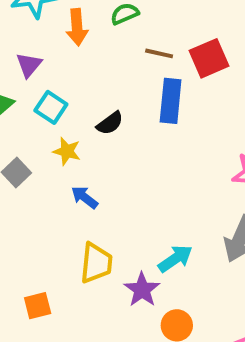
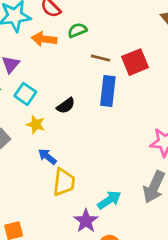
orange arrow: (77, 27) -> (44, 39), turned 100
yellow trapezoid: (96, 263) -> (64, 182), moved

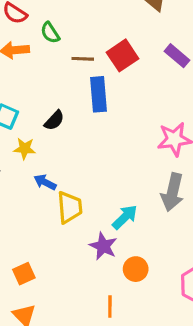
green semicircle: (77, 30) -> (50, 33), turned -90

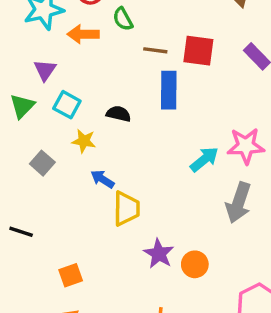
red square: (123, 55) -> (198, 51), turned 36
black semicircle: (54, 120) -> (119, 114), turned -125
cyan arrow: (125, 217) -> (204, 159), moved
orange circle: (136, 269) -> (195, 264), moved

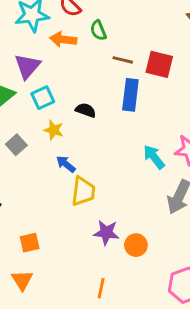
purple triangle: (45, 70) -> (27, 66), size x1.4
cyan square: (67, 105) -> (43, 98), turned 30
cyan arrow: (204, 159) -> (154, 157), turned -95
purple star: (159, 254) -> (106, 233), turned -30

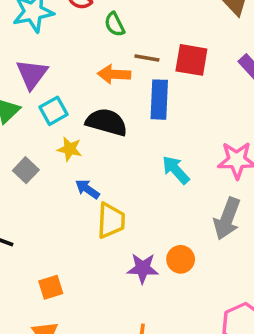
orange arrow: (63, 39) -> (114, 74), moved
black semicircle: (86, 110) -> (107, 122), size x1.6
cyan arrow: (154, 157) -> (176, 170), moved
orange circle: (136, 245) -> (181, 259), moved

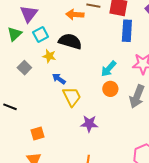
blue rectangle: (159, 100) -> (127, 31), moved
cyan arrow: (176, 170) -> (109, 69), turned -96
yellow trapezoid: (111, 220) -> (72, 97), turned -30
orange circle: (181, 259) -> (110, 89), moved

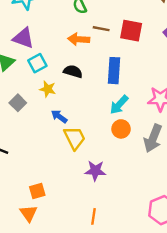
purple triangle: (29, 14) -> (23, 38), turned -48
blue rectangle: (127, 31) -> (114, 71), moved
black semicircle: (70, 41) -> (73, 71), size x0.7
orange square: (37, 134) -> (37, 191), moved

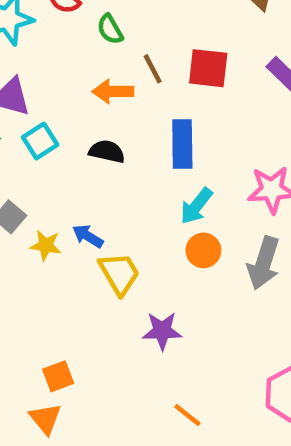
brown line: (101, 29) -> (153, 69), turned 56
yellow star: (48, 89) -> (46, 245), moved
orange line: (93, 216) -> (187, 415), moved, turned -56

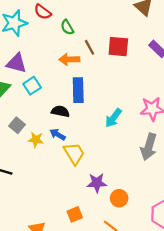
blue rectangle: (182, 144) -> (78, 90), moved
black semicircle: (107, 151) -> (60, 111), moved
orange circle: (203, 250) -> (119, 198), moved
orange square: (58, 376) -> (75, 214), moved

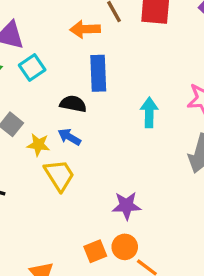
cyan arrow: (113, 118) -> (149, 112), turned 144
yellow trapezoid: (74, 154) -> (59, 175), moved
orange circle: (119, 198) -> (125, 247), moved

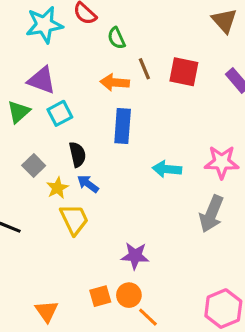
black semicircle: (73, 104) -> (77, 154), moved, turned 60
cyan arrow: (149, 112) -> (167, 169), turned -92
yellow star: (38, 145) -> (57, 188), turned 30

